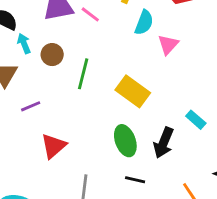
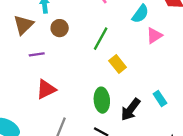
brown circle: (52, 55) -> (60, 28), moved
green line: (83, 74) -> (101, 39), moved
yellow rectangle: (133, 91) -> (118, 64), size x0.7

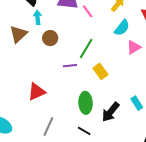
purple line: (37, 54) -> (70, 66), moved

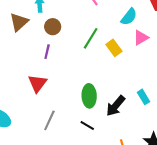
purple line: (70, 66) -> (47, 52), moved, turned -72
yellow rectangle: (100, 71) -> (114, 48), moved
red triangle: (36, 92) -> (37, 83), turned -30

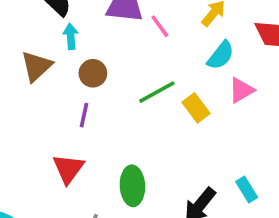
green line: (91, 38) -> (157, 92), turned 30
green ellipse: (89, 96) -> (132, 186), moved

